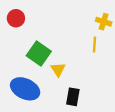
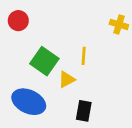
yellow line: (95, 44) -> (84, 56), moved
yellow triangle: (58, 69) -> (67, 79), turned 35

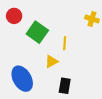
green square: (44, 61) -> (37, 32), moved
blue ellipse: (29, 102) -> (22, 79), turned 35

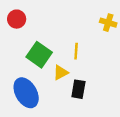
green square: (37, 32) -> (39, 55), moved
black rectangle: (65, 86) -> (78, 89), moved

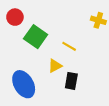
yellow line: (76, 51) -> (69, 46), turned -64
green square: (39, 55) -> (36, 37), moved

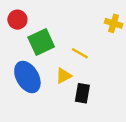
green square: (36, 37) -> (41, 42), turned 30
blue ellipse: (24, 84) -> (27, 77), moved

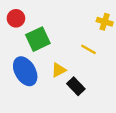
yellow line: (80, 53) -> (89, 49), moved
black rectangle: (82, 93) -> (76, 86), turned -54

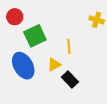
yellow line: (89, 49) -> (69, 46), moved, turned 56

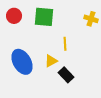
green square: (35, 36) -> (44, 17), moved, turned 30

